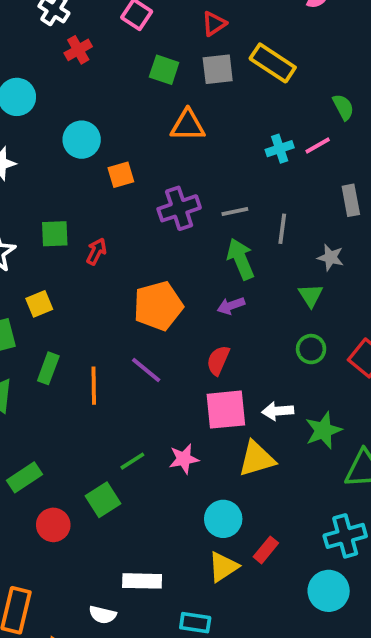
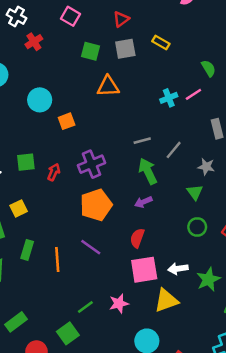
yellow rectangle: (273, 63) -> (161, 42), size x0.6
purple cross: (179, 208) -> (92, 164), moved
gray line: (282, 229) -> (174, 150), turned 36

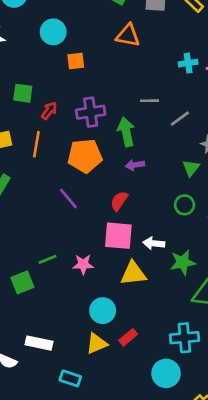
green arrow: (148, 171) -> (126, 132), moved
orange line: (57, 259) -> (36, 144), moved

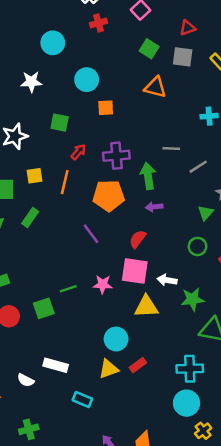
green square: (23, 93) -> (60, 123), moved
pink star: (83, 264) -> (103, 284), moved
cyan circle: (166, 373) -> (187, 403), moved

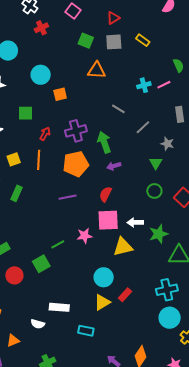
gray line: (171, 149) -> (118, 109), moved, turned 40
purple line: (91, 234) -> (68, 197), turned -54

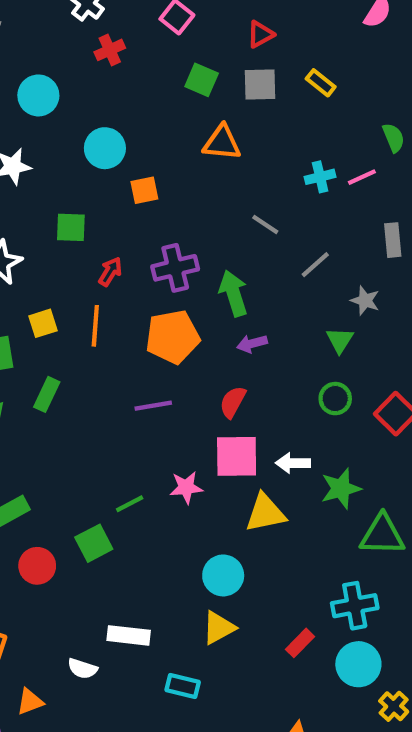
red rectangle: (125, 295) -> (300, 643), moved

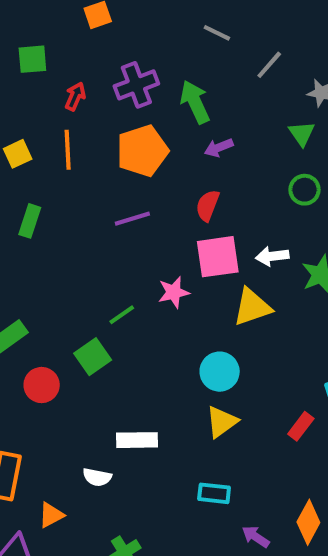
cyan rectangle: (183, 686) -> (214, 493), moved

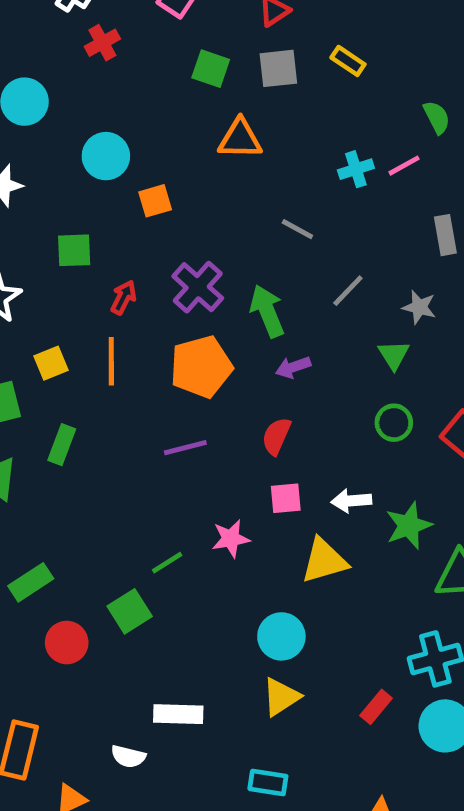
gray line: (269, 65) -> (348, 291), moved
purple cross: (136, 85) -> (198, 287), turned -30
pink square: (218, 257) -> (286, 498), size x0.6

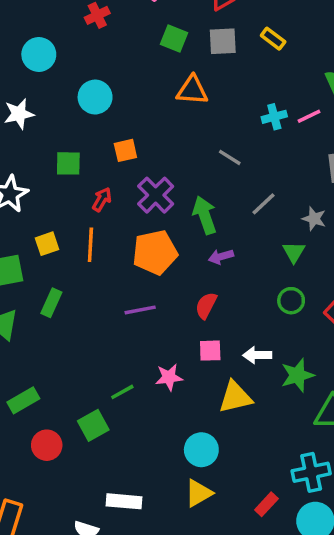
orange square: (155, 201) -> (125, 150), moved

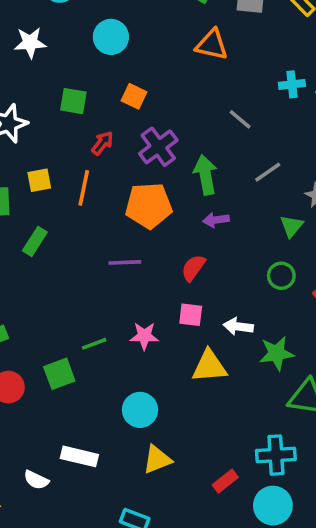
orange square: (125, 150) -> (134, 96), turned 30
cyan circle: (201, 450) -> (140, 410), moved

